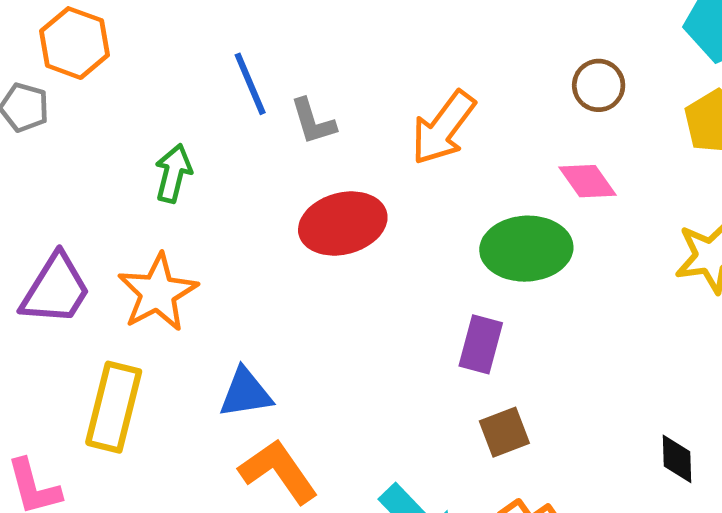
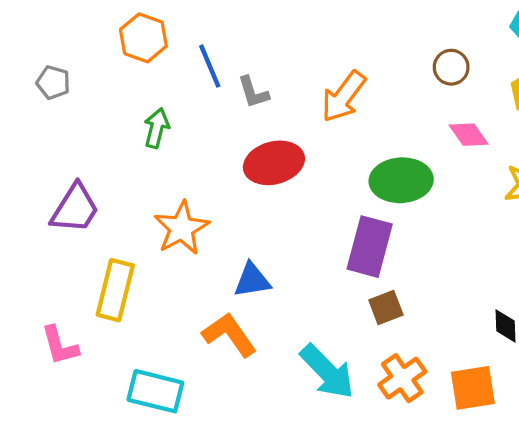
orange hexagon: (74, 43) -> (143, 38), moved
pink diamond: (588, 181) -> (469, 135), moved
orange star: (158, 293) -> (182, 228), moved
purple rectangle: (481, 344) -> (370, 247), size x1.5
blue triangle: (245, 393) -> (252, 280), moved

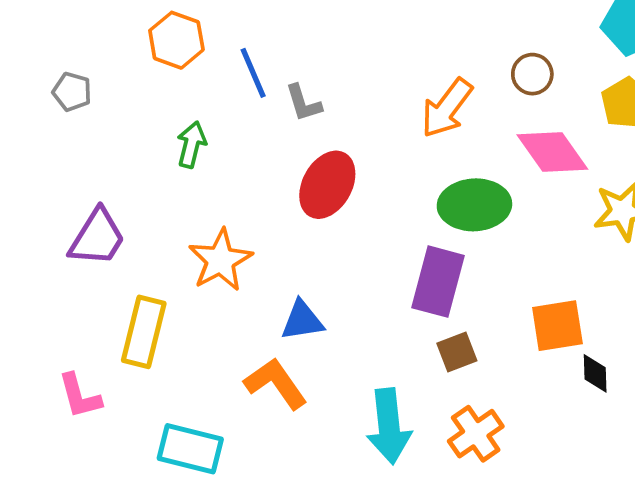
orange arrow: (344, 97) -> (447, 108), moved
pink diamond: (469, 135) -> (552, 152), size x1.5
red ellipse: (274, 163) -> (327, 185), turned -46
cyan arrow: (327, 372) -> (389, 426), turned 38
orange square: (473, 388) -> (557, 326), moved

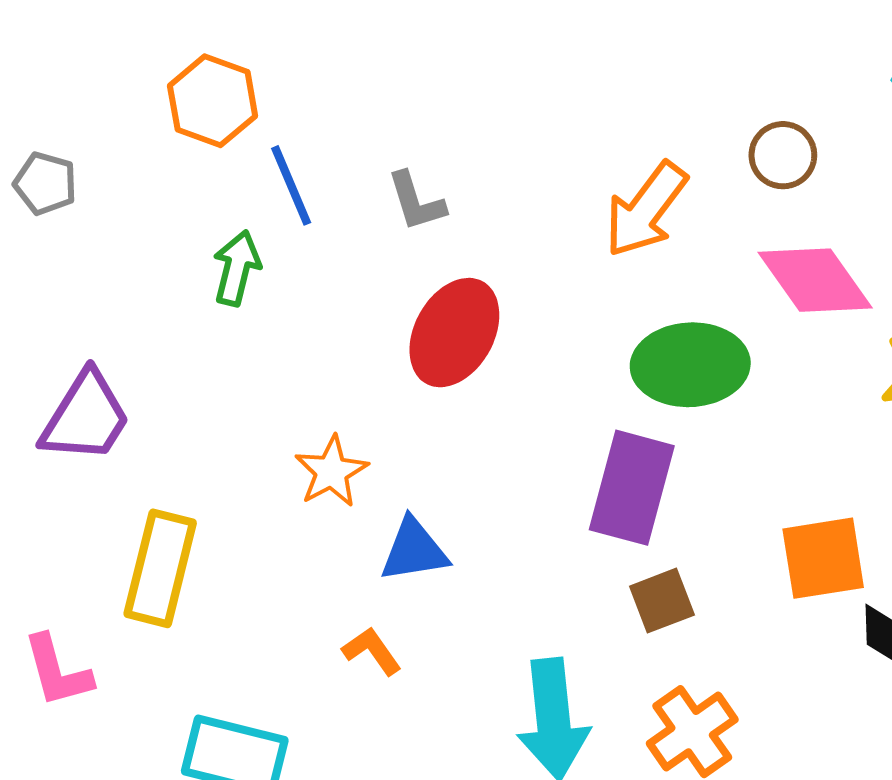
blue line: (253, 73) -> (291, 185), moved
orange star: (220, 260) -> (331, 472), moved, size x0.7
orange L-shape: (276, 383) -> (372, 651), size x0.6

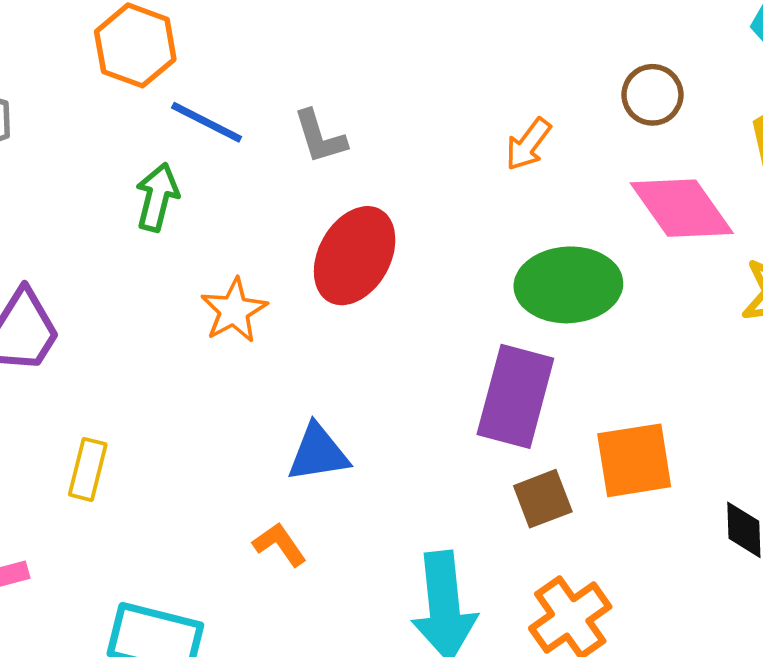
blue line: (291, 185) -> (207, 122), turned -40
orange arrow: (646, 210) -> (528, 144), size x0.6
orange star: (331, 472) -> (234, 310), moved
orange square: (823, 558) -> (634, 460), moved
yellow rectangle: (160, 568) -> (88, 469), size x0.6

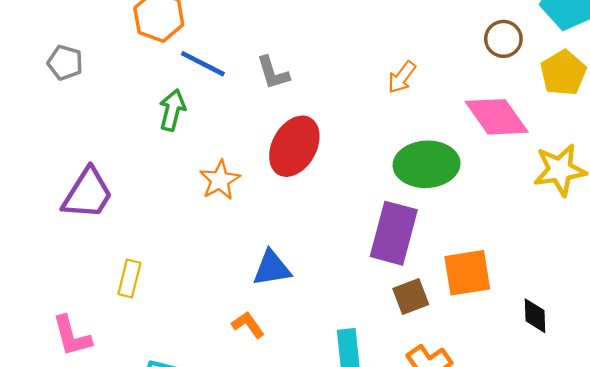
brown circle: (652, 95) -> (503, 39), moved

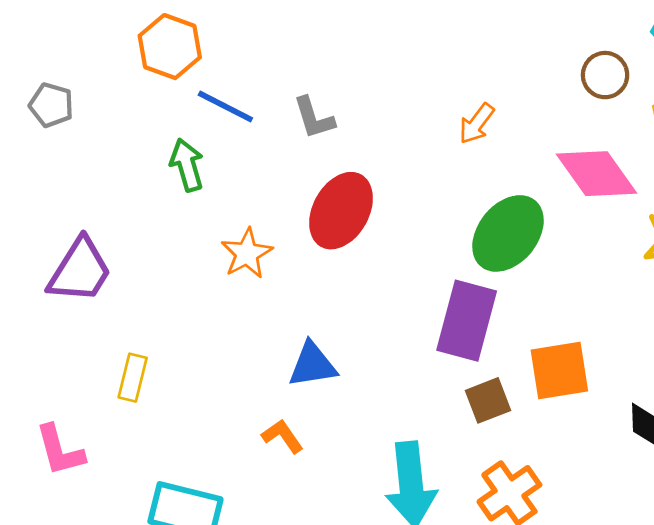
green arrow: (172, 110) -> (187, 165), turned -30
green ellipse: (427, 164) -> (508, 233), turned -48

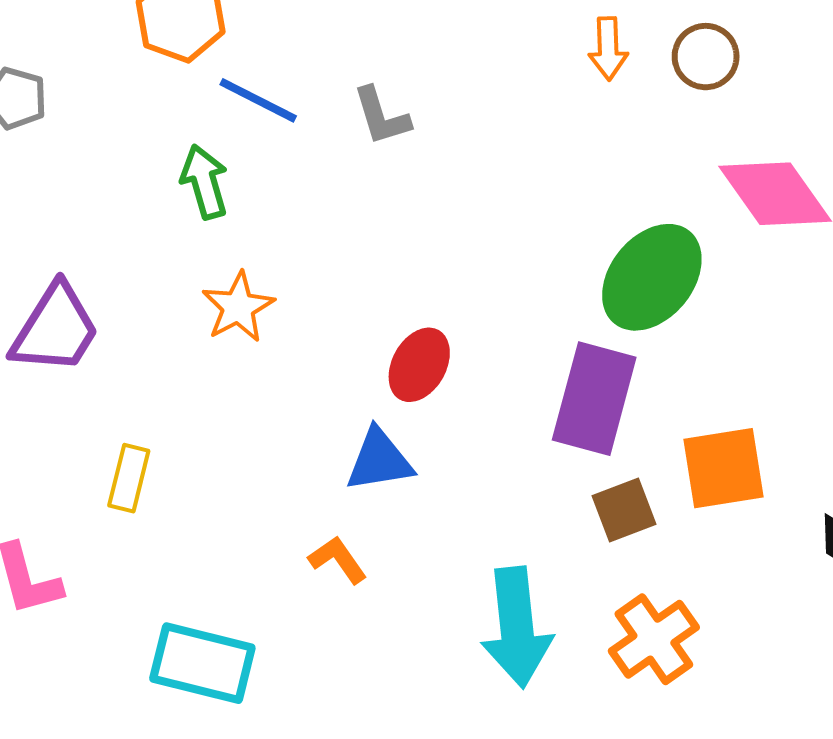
brown circle: (605, 75) -> (706, 57), moved
orange arrow: (477, 124) -> (608, 49), moved, turned -39
red ellipse: (341, 211) -> (419, 365), moved, size x0.7
orange star: (247, 253) -> (238, 307), moved

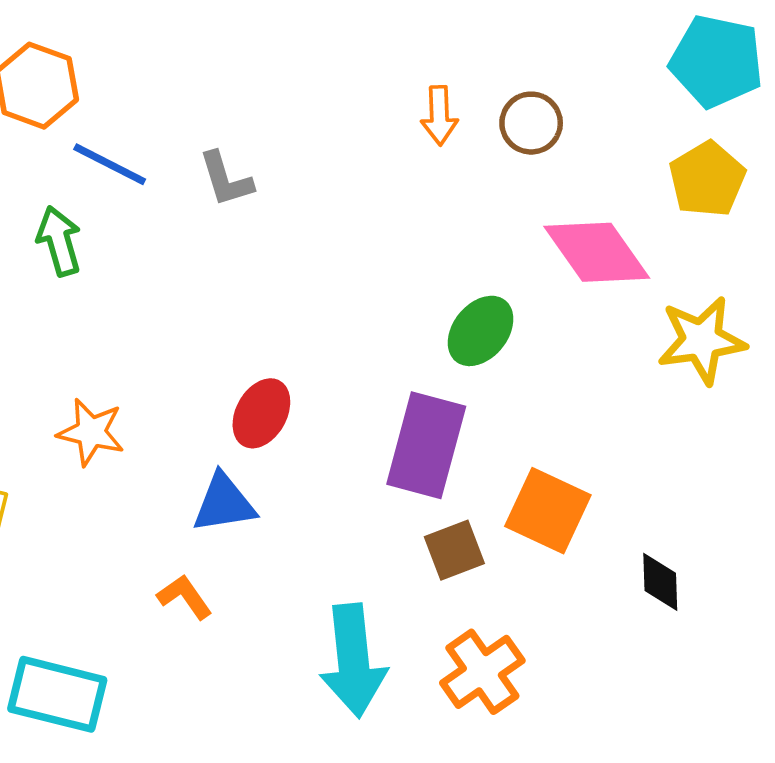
green ellipse: (652, 277) -> (481, 331), size x0.7
orange star: (238, 307) -> (91, 432), moved, turned -30
orange square: (723, 468) -> (548, 511), turned 34

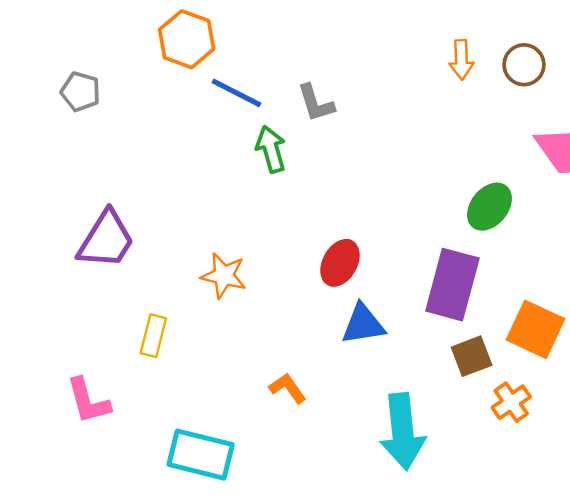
green arrow: (59, 241) -> (271, 149), moved
blue triangle: (224, 503) -> (363, 324), moved
orange cross: (482, 672) -> (511, 402), moved, size x0.7

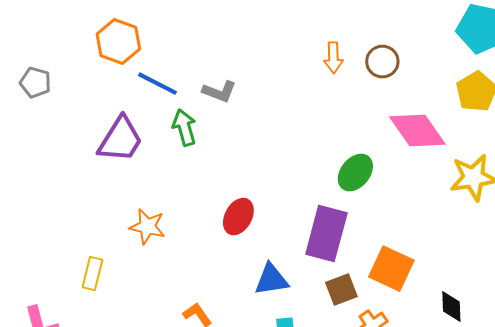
gray L-shape: (316, 103) -> (219, 92), turned -52
purple trapezoid: (106, 240) -> (120, 140), moved
blue triangle: (363, 324) -> (271, 280), moved

